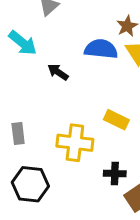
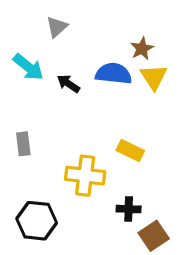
black arrow: (58, 72) -> (68, 84), moved
gray rectangle: (18, 134) -> (23, 144), moved

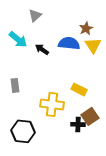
brown square: (154, 236) -> (90, 116), moved

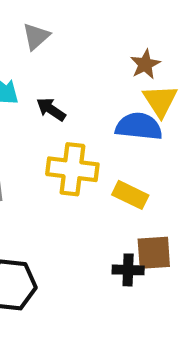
blue semicircle: (69, 43) -> (139, 126), moved
yellow cross: (52, 104) -> (72, 169), moved
brown square: (90, 116) -> (154, 253), turned 30

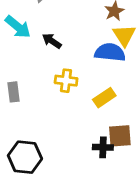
yellow cross: (72, 169) -> (66, 81), size x0.7
yellow rectangle: (130, 195) -> (104, 98), turned -60

